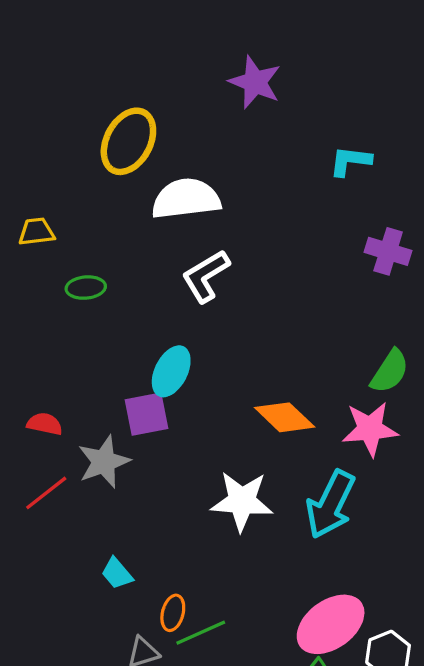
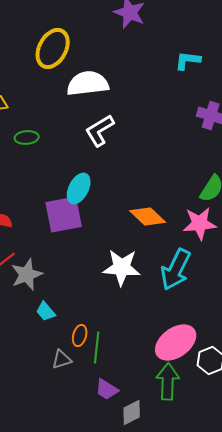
purple square: (147, 414) -> (64, 214), size x1.4
gray star: (104, 462) -> (27, 274), moved
green line: (201, 633) -> (97, 348), turned -60

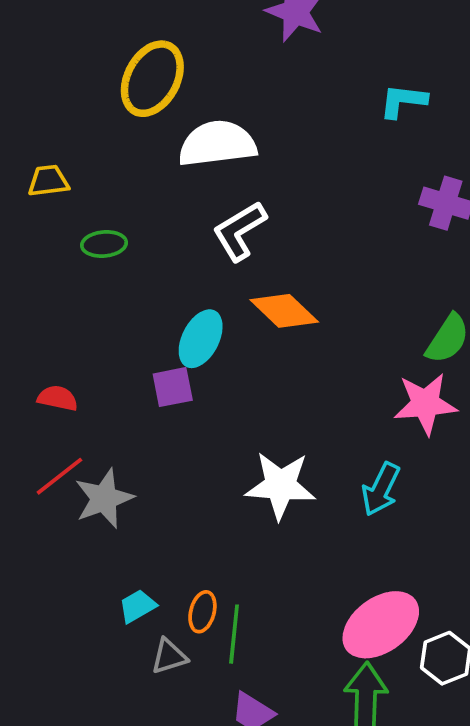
purple square: (64, 214) -> (173, 387), size x0.6
orange diamond: (148, 216) -> (284, 311), moved
cyan arrow: (176, 270) -> (381, 489), size x0.7
cyan trapezoid: (46, 312) -> (137, 606), moved, turned 100

